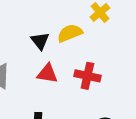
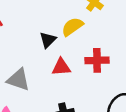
black triangle: (40, 41) -> (48, 40), turned 36

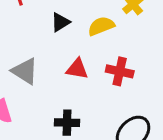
black triangle: (48, 40) -> (60, 22), moved

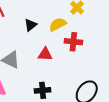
red cross: (120, 71) -> (73, 42), moved

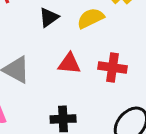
red cross: (73, 42) -> (113, 68), moved

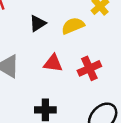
red cross: (113, 68) -> (89, 68), turned -35

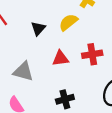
red cross: (89, 68) -> (92, 54), turned 30

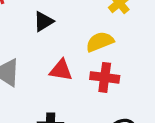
yellow semicircle: (68, 22) -> (100, 42), moved

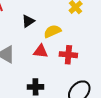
yellow semicircle: (100, 42) -> (52, 31), moved

